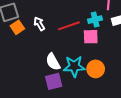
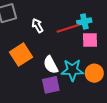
cyan cross: (95, 20) -> (84, 21), moved
orange square: (17, 27) -> (21, 55), moved, size x1.5

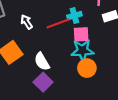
cyan star: (72, 70) -> (82, 51), moved
purple square: (51, 85) -> (43, 82), turned -30

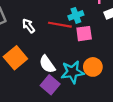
red line: (58, 23) -> (60, 25), turned 35
cyan star: (82, 51) -> (72, 72), moved

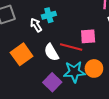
cyan cross: (76, 15) -> (49, 15), moved
red line: (60, 25) -> (71, 47), moved
white semicircle: (47, 64) -> (51, 52), moved

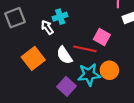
pink square: (88, 36) -> (102, 37), turned 35

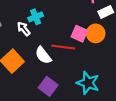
orange circle: (109, 70) -> (96, 33), moved
cyan star: (89, 75) -> (88, 83), moved, turned 30

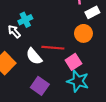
pink square: (79, 34) -> (73, 62), moved, turned 35

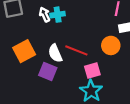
white arrow: (14, 32) -> (45, 15), moved
purple square: (40, 86) -> (48, 71), moved, turned -30

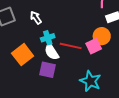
cyan cross: (58, 15) -> (48, 38), moved
pink square: (92, 71) -> (94, 46), moved

